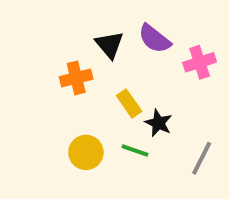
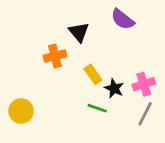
purple semicircle: (155, 39) -> (123, 19), moved
pink cross: (200, 62) -> (144, 84), moved
yellow circle: (86, 152) -> (21, 111), moved

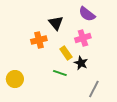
pink cross: (144, 84) -> (83, 38), moved
green line: (97, 108) -> (60, 73), moved
gray line: (145, 114) -> (94, 89), moved

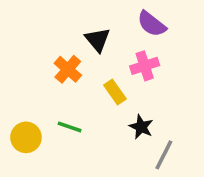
orange cross: (39, 40) -> (68, 69), turned -35
black star: (81, 63) -> (141, 127), moved
green line: (60, 73) -> (70, 127), moved

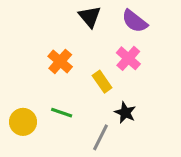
black triangle: (98, 40) -> (90, 17), moved
pink cross: (145, 66) -> (128, 58), turned -30
gray line: (164, 155) -> (100, 137), moved

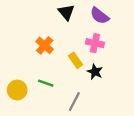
pink cross: (128, 58) -> (95, 43), turned -30
black star: (125, 113) -> (95, 72), moved

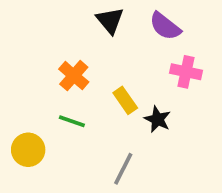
pink cross: (95, 43) -> (186, 72), moved
green line: (46, 83) -> (72, 121), moved

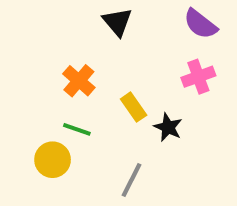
purple semicircle: (165, 26) -> (200, 24), moved
pink cross: (186, 72) -> (198, 77), turned -32
yellow circle: (28, 150) -> (53, 160), moved

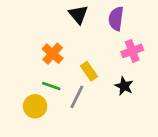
purple semicircle: (200, 24) -> (116, 19), moved, turned 60
black star: (168, 127) -> (124, 86), moved
gray line: (132, 180) -> (77, 97), moved

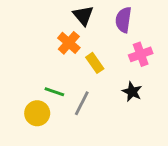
orange cross: (53, 54) -> (69, 43), moved
yellow rectangle: (89, 71) -> (95, 63), moved

